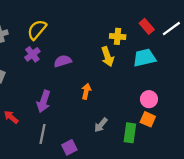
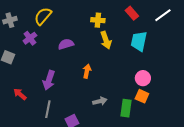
red rectangle: (147, 26) -> (132, 13), moved
yellow cross: (118, 36) -> (98, 20), moved
purple cross: (32, 54) -> (30, 38), moved
cyan trapezoid: (144, 58) -> (139, 41), turned -65
gray arrow: (101, 125) -> (100, 101), turned -144

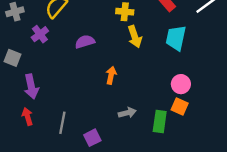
purple arrow: (49, 80) -> (31, 87), moved, turned -30
red arrow: (20, 94) -> (27, 117), moved, turned 32

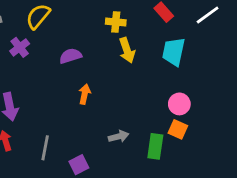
orange arrow: (111, 75) -> (85, 94), moved

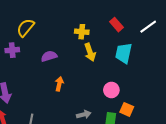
purple cross: (20, 47) -> (12, 50), turned 32
pink circle: (179, 104) -> (111, 90), moved

